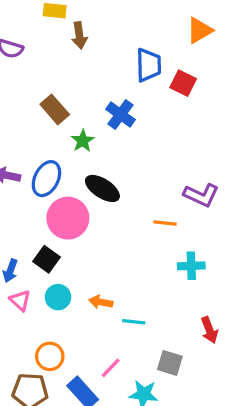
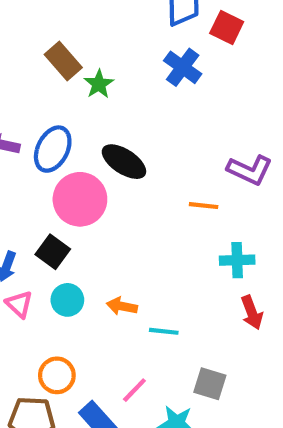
blue cross: (121, 114) -> (183, 67), moved
green star: (83, 141) -> (99, 84), moved
red arrow: (209, 330) -> (252, 312), moved

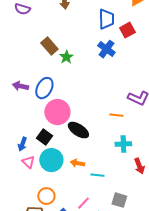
red square: (227, 27) -> (127, 30), turned 35
black ellipse: (124, 162) -> (78, 130), moved
cyan cross: (237, 260) -> (123, 144), moved
cyan circle: (67, 300) -> (51, 160), size x1.5

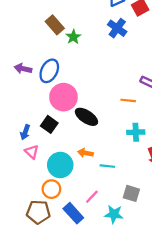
cyan circle: (51, 160) -> (60, 165), moved

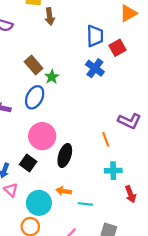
blue ellipse: (49, 71) -> (35, 97), moved
orange line: (128, 100) -> (106, 139), turned 64
black ellipse: (86, 117) -> (65, 155), turned 75

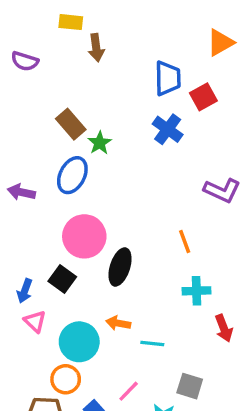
purple L-shape: (129, 121) -> (222, 190), moved

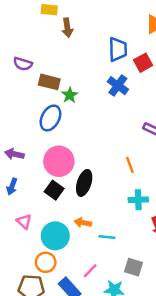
purple semicircle: (25, 61) -> (23, 64), moved
brown rectangle: (71, 124) -> (49, 82), turned -35
purple arrow: (21, 192) -> (14, 154), moved
black square: (62, 279) -> (54, 190), moved
blue arrow: (25, 291) -> (12, 187), moved

